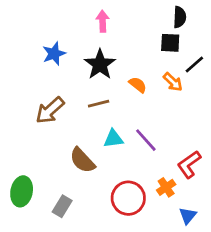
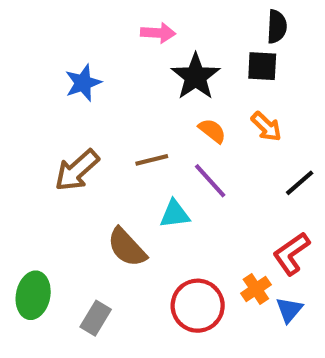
pink arrow: (103, 21) -> (158, 33), turned 95
black star: (100, 64) -> (196, 77), moved
black line: (194, 64) -> (300, 183), moved
purple line: (146, 140) -> (210, 181), moved
blue triangle: (188, 216) -> (289, 310), moved

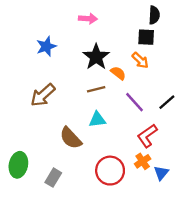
black star: (196, 77) -> (96, 57), moved
orange arrow: (266, 127) -> (140, 60), moved
brown line: (152, 160) -> (96, 89), moved
purple line: (210, 181) -> (134, 102), moved
red L-shape: (291, 254) -> (147, 136), moved

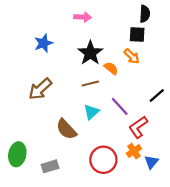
purple line: (134, 102) -> (120, 106), moved
cyan triangle: (97, 120) -> (91, 112), turned -35
gray rectangle: (53, 178) -> (50, 166), turned 42

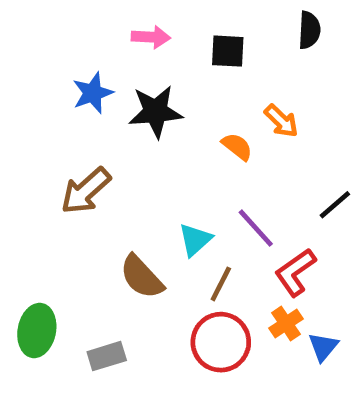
pink arrow: (83, 17) -> (151, 37), moved
black square: (137, 34) -> (228, 51), moved
black star: (90, 53) -> (156, 112), moved, turned 30
brown line: (90, 83) -> (221, 284), moved, turned -49

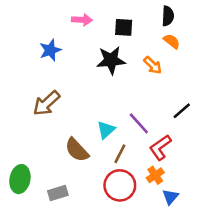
black star: (156, 112) -> (111, 60), moved
orange semicircle: (237, 147) -> (172, 41), moved
blue triangle: (323, 347) -> (170, 197), moved

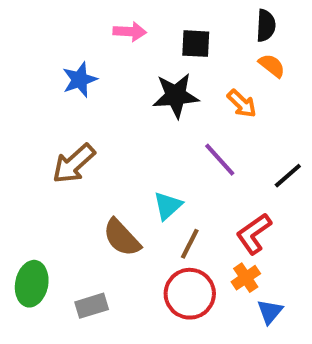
purple line: (139, 123) -> (220, 160), moved

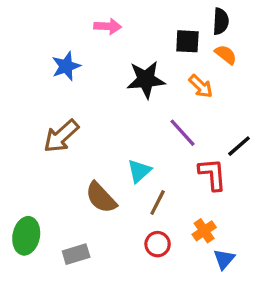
black square: (196, 44) -> (187, 41), moved
red L-shape: (254, 234) -> (212, 174), moved, turned 120
red circle: (190, 294) -> (158, 244), size x0.6

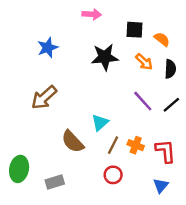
black semicircle: (221, 21) -> (170, 69), moved
pink arrow: (108, 26) -> (92, 14), moved
purple line: (182, 133) -> (143, 101), moved
red L-shape: (212, 174) -> (165, 151), moved
orange cross: (204, 231) -> (136, 145), moved, turned -35

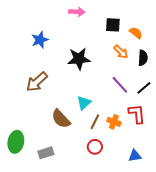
black star: (105, 57) -> (79, 59), moved
red L-shape: (165, 151) -> (137, 114), moved
blue triangle: (161, 186) -> (135, 156), turned 40

